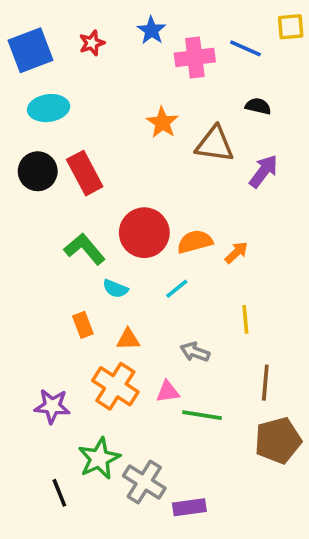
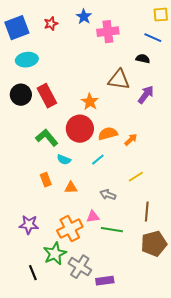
blue line: (245, 48) -> (153, 38), moved
orange star: (162, 122) -> (90, 102), moved
yellow line: (245, 319) -> (136, 177), turned 63
orange cross: (115, 386) -> (70, 229), moved, turned 30

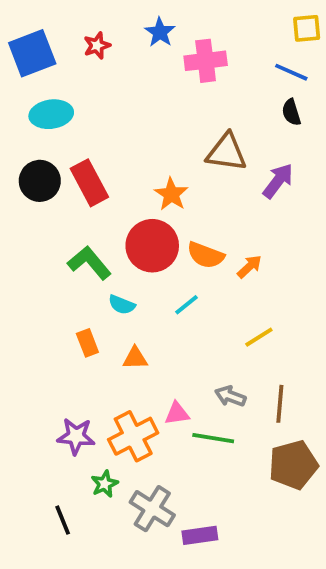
black semicircle: (143, 59) -> (291, 112), moved, turned -120
orange semicircle: (108, 134) -> (206, 255), turned -144
gray arrow: (108, 195) -> (230, 396), moved
purple star: (29, 225) -> (76, 436), moved
green star: (55, 254) -> (105, 484), size x0.6

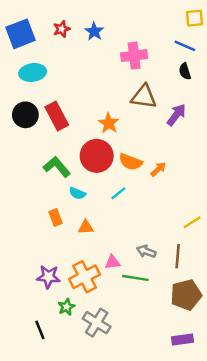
blue star: (160, 32) -> (94, 31), moved
pink cross: (206, 61) -> (134, 56), moved
yellow line: (259, 337) -> (192, 222), moved
purple rectangle: (200, 535) -> (182, 340), moved

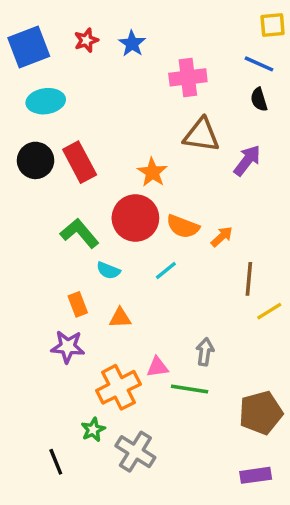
gray arrow: (146, 251) -> (205, 352), turned 78
brown line: (178, 256) -> (249, 279), moved
purple star: (48, 277) -> (68, 347), moved

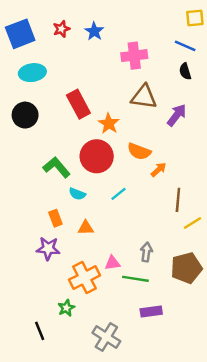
red rectangle: (80, 162) -> (78, 104), moved
orange semicircle: (183, 226) -> (139, 151), moved
brown pentagon: (261, 413) -> (186, 268), moved
gray cross: (135, 452) -> (106, 337), moved
purple rectangle: (256, 475) -> (151, 312), moved

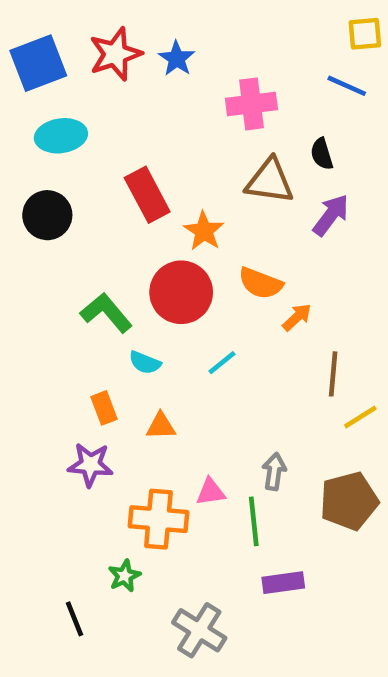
red star: (61, 29) -> (115, 54), size x1.6
black semicircle: (185, 71) -> (322, 154), moved
orange cross: (85, 278) -> (158, 519), turned 32
green line: (135, 279) -> (254, 521), turned 75

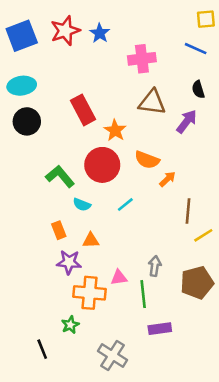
cyan ellipse: (61, 136) -> (22, 86), moved
black semicircle: (322, 154) -> (198, 89), moved
purple star: (90, 465) -> (69, 262), moved

